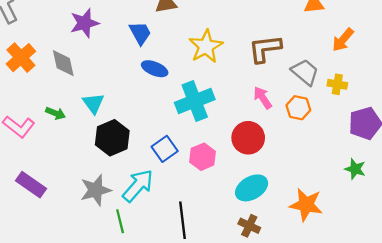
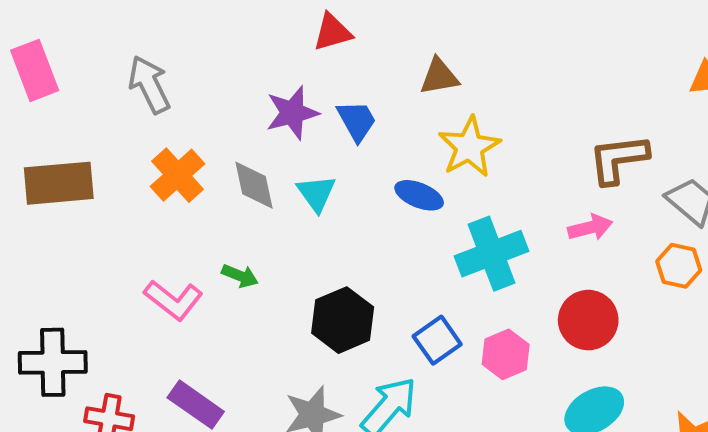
blue trapezoid: (140, 33) -> (357, 121), moved
yellow star: (206, 46) -> (469, 147), moved
pink arrow: (263, 98) -> (590, 227), moved, turned 110
cyan triangle: (93, 103) -> (316, 193), moved

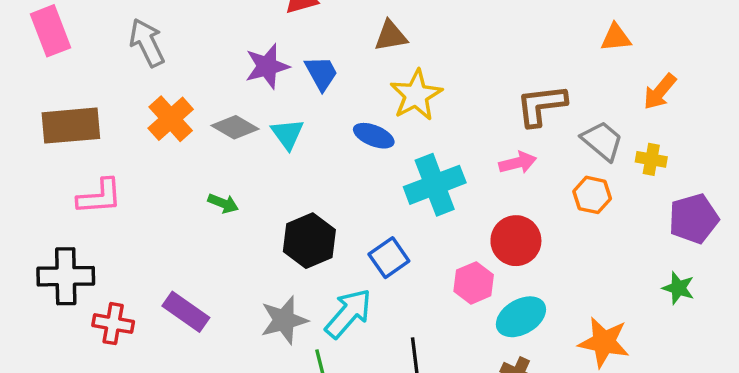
gray diamond: (254, 185) -> (235, 127), turned -48
pink L-shape: (173, 300) -> (100, 197), moved, turned -42
pink hexagon: (506, 354) -> (474, 283), moved

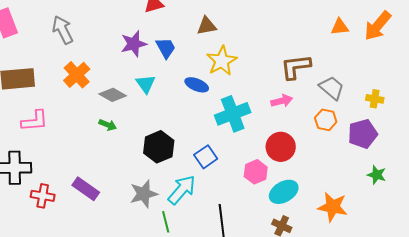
orange arrow: (660, 92) -> (378, 26), moved, size x1.4
gray diamond: (235, 127) -> (113, 95), moved
yellow cross: (651, 159) -> (375, 99), moved
purple pentagon: (694, 219) -> (363, 134), moved

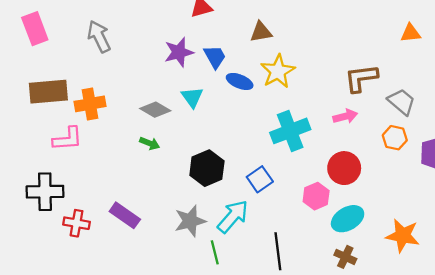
orange cross: (77, 75) -> (90, 104), moved, turned 32
blue ellipse: (197, 85) -> (240, 81), moved

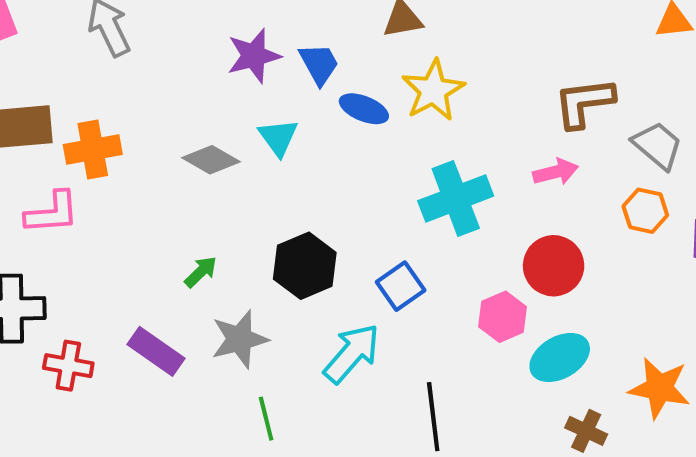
green arrow: (150, 143) -> (201, 272), moved, turned -66
gray star: (190, 221) -> (240, 339), moved
green line: (215, 252) -> (266, 419), moved
brown cross: (345, 257) -> (586, 431), moved

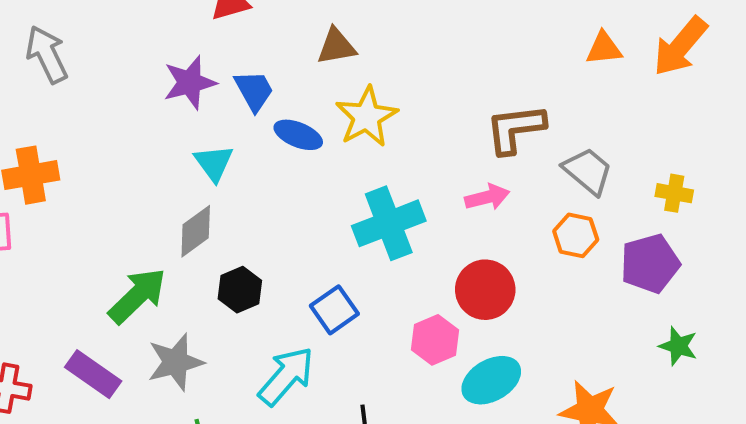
gray diamond: (211, 160) -> (196, 231), moved, turned -66
black hexagon: (305, 266) -> (240, 290), size x0.7
green arrow: (201, 272) -> (137, 296), size x1.8

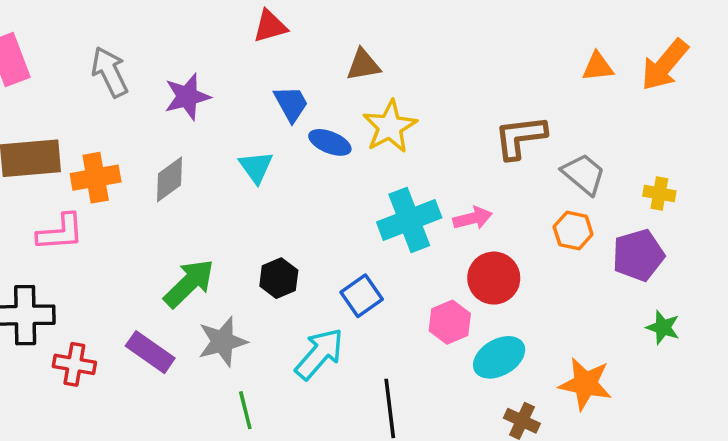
purple star: (190, 83) -> (187, 97), moved
pink arrow: (487, 197) -> (473, 218), moved
gray diamond: (196, 231) -> (170, 179), moved

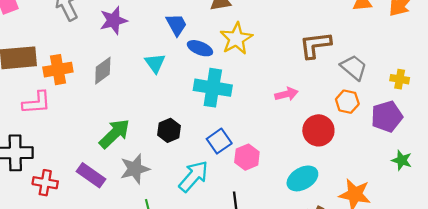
cyan cross: (409, 220) -> (213, 88), moved, turned 30
red circle: (494, 278) -> (318, 130), moved
pink hexagon: (450, 322) -> (247, 157), moved

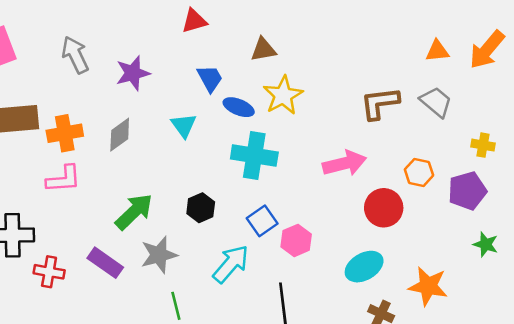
gray trapezoid: (354, 67) -> (436, 102), moved
pink arrow: (286, 94) -> (344, 163), size x1.5
pink L-shape: (37, 103) -> (63, 179), moved

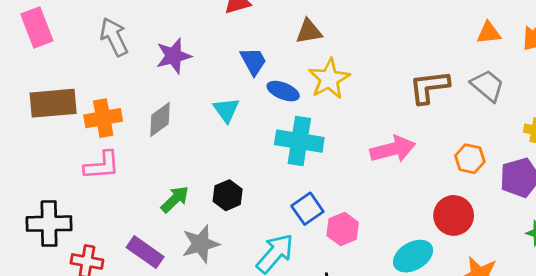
black hexagon: (201, 208) -> (228, 195), moved
red circle: (384, 208) -> (454, 215), moved
green arrow: (134, 212) -> (175, 199), size x0.7

